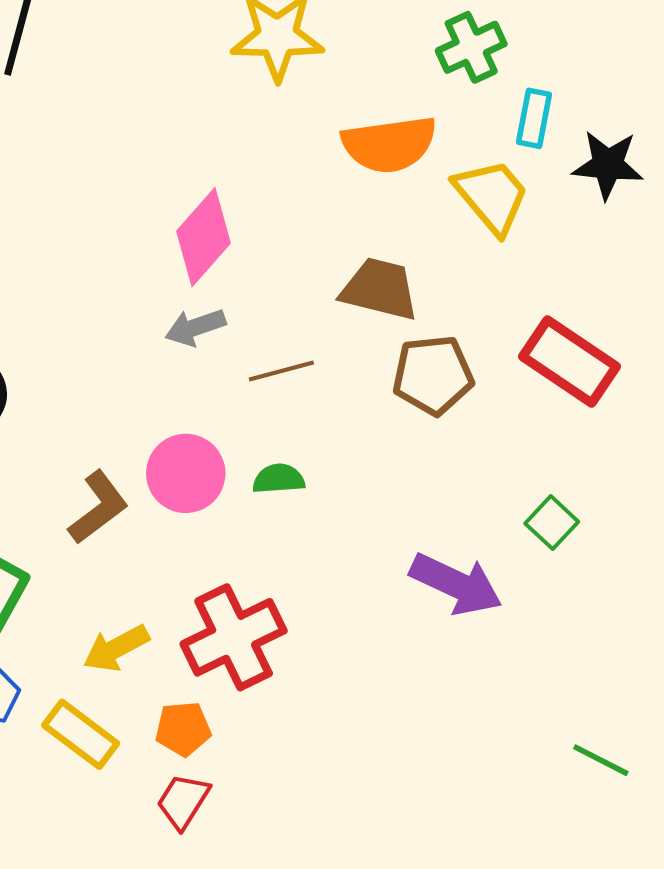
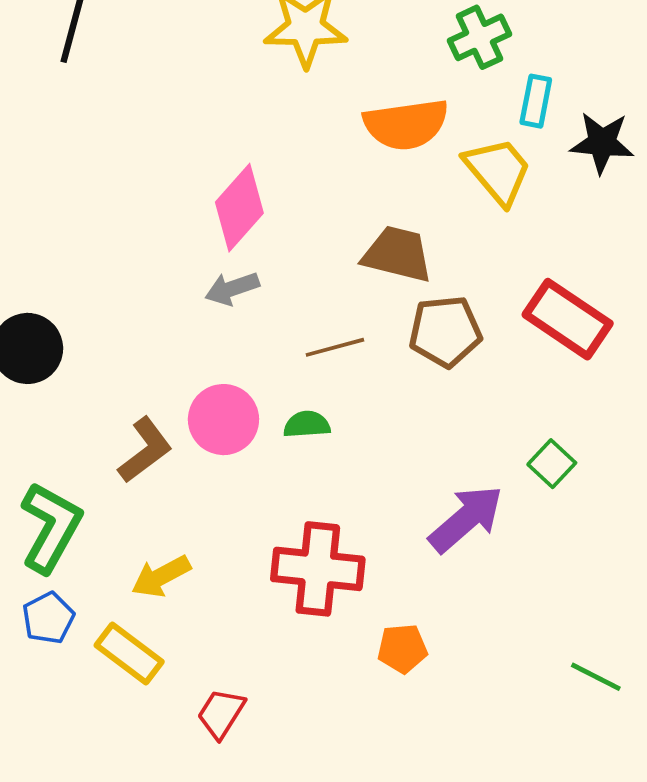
brown line: (281, 371) -> (335, 347), moved
purple arrow: (456, 584) -> (466, 519), turned -66
red cross: (234, 637) -> (318, 569), moved, turned 32
orange pentagon: (183, 729) -> (402, 649), moved

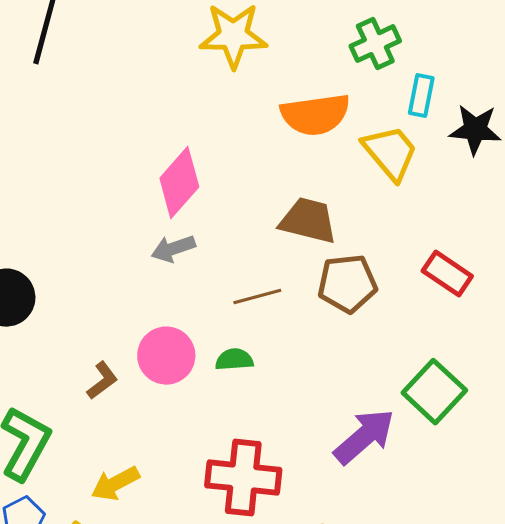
red rectangle: (568, 319) -> (447, 274), size x0.7
brown L-shape: (145, 450) -> (102, 381), size x0.7
green square: (552, 464) -> (434, 392), size x1.6

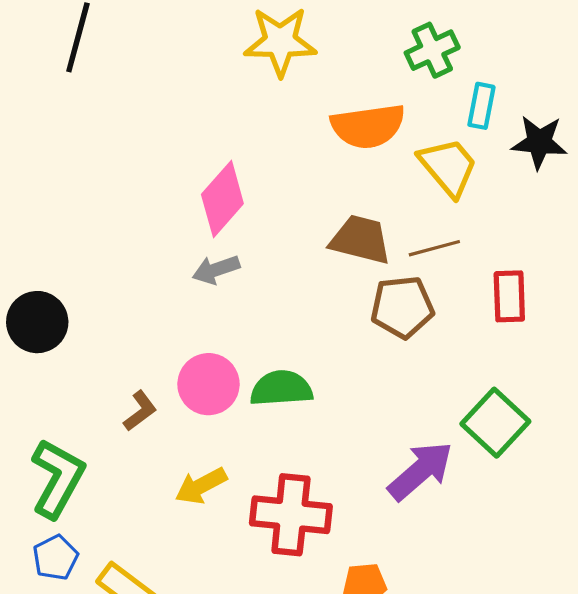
red rectangle: (447, 274) -> (509, 296), turned 54
brown line: (257, 297) -> (434, 248), moved
green semicircle: (234, 360) -> (281, 388), size x1.5
yellow arrow: (115, 484) -> (201, 486), moved

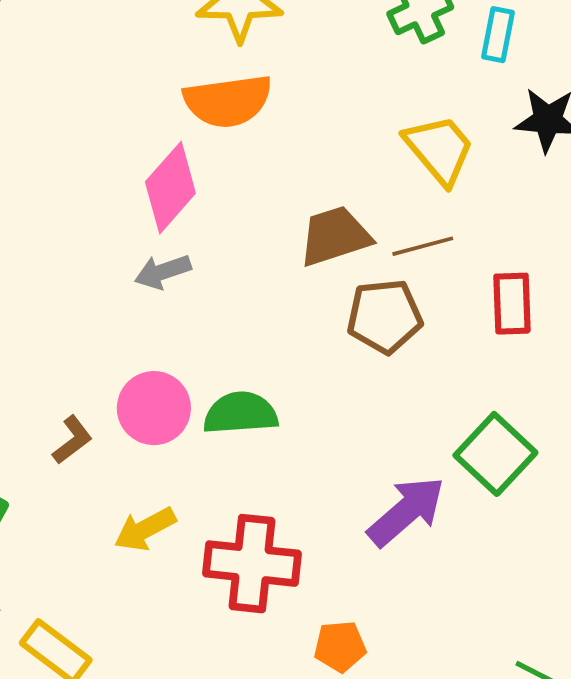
cyan rectangle: (481, 106) -> (498, 35), moved
orange semicircle: (368, 126) -> (228, 101), moved
brown trapezoid: (360, 240) -> (335, 236), turned -32

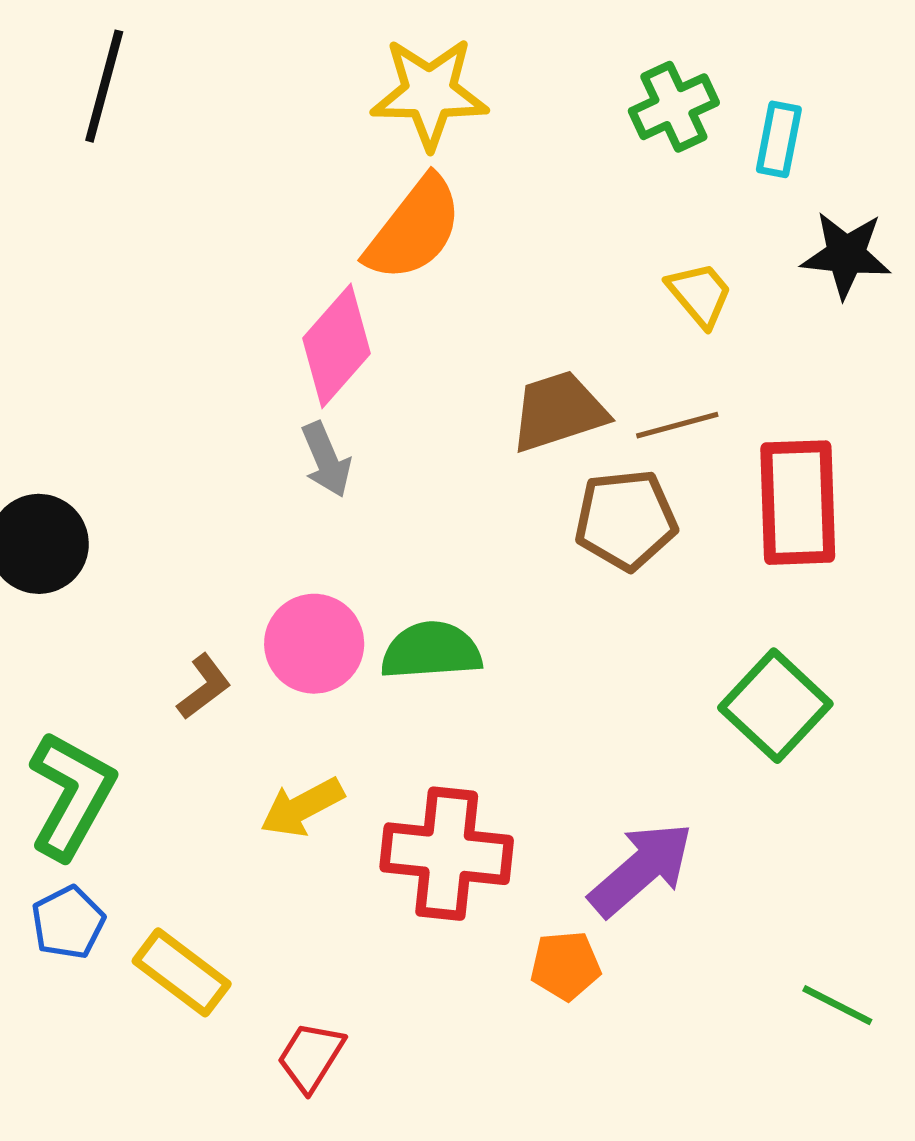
orange semicircle: (228, 101) -> (414, 229), turned -44
yellow trapezoid: (439, 149) -> (700, 294), size x0.7
gray arrow: (163, 272) -> (326, 460), turned -94
red rectangle: (512, 304) -> (798, 503), size x1.5
purple arrow: (406, 511) -> (641, 869), moved

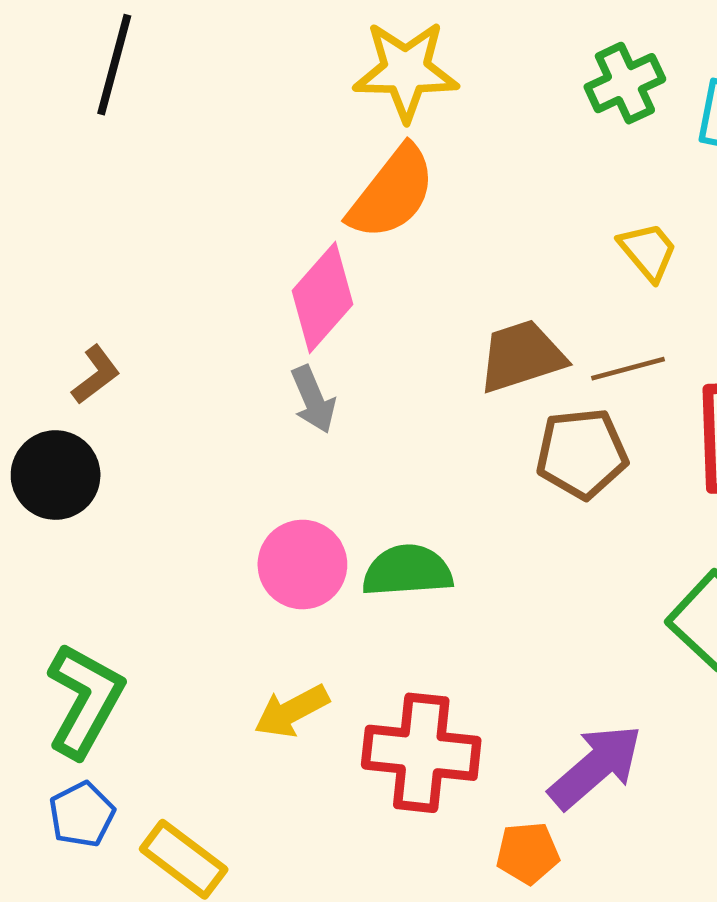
brown L-shape: (204, 687) -> (96, 375), moved

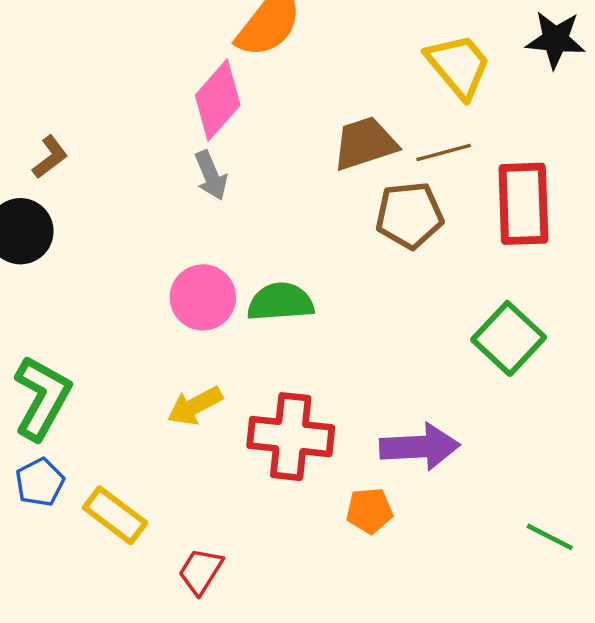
yellow trapezoid: (648, 251) -> (458, 66), size x1.5
purple arrow: (596, 767) -> (420, 447), turned 38

